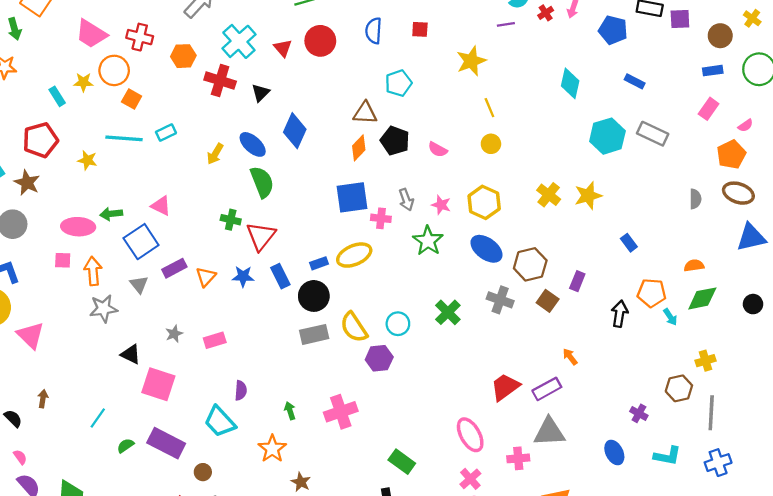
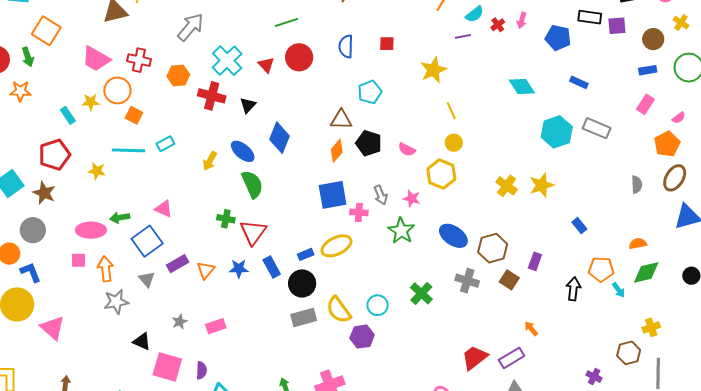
cyan diamond: (570, 83) -> (522, 86), turned -44
brown ellipse: (738, 193) -> (675, 178), turned -76
yellow hexagon: (484, 202) -> (441, 174), moved
purple semicircle: (241, 390) -> (201, 370), moved

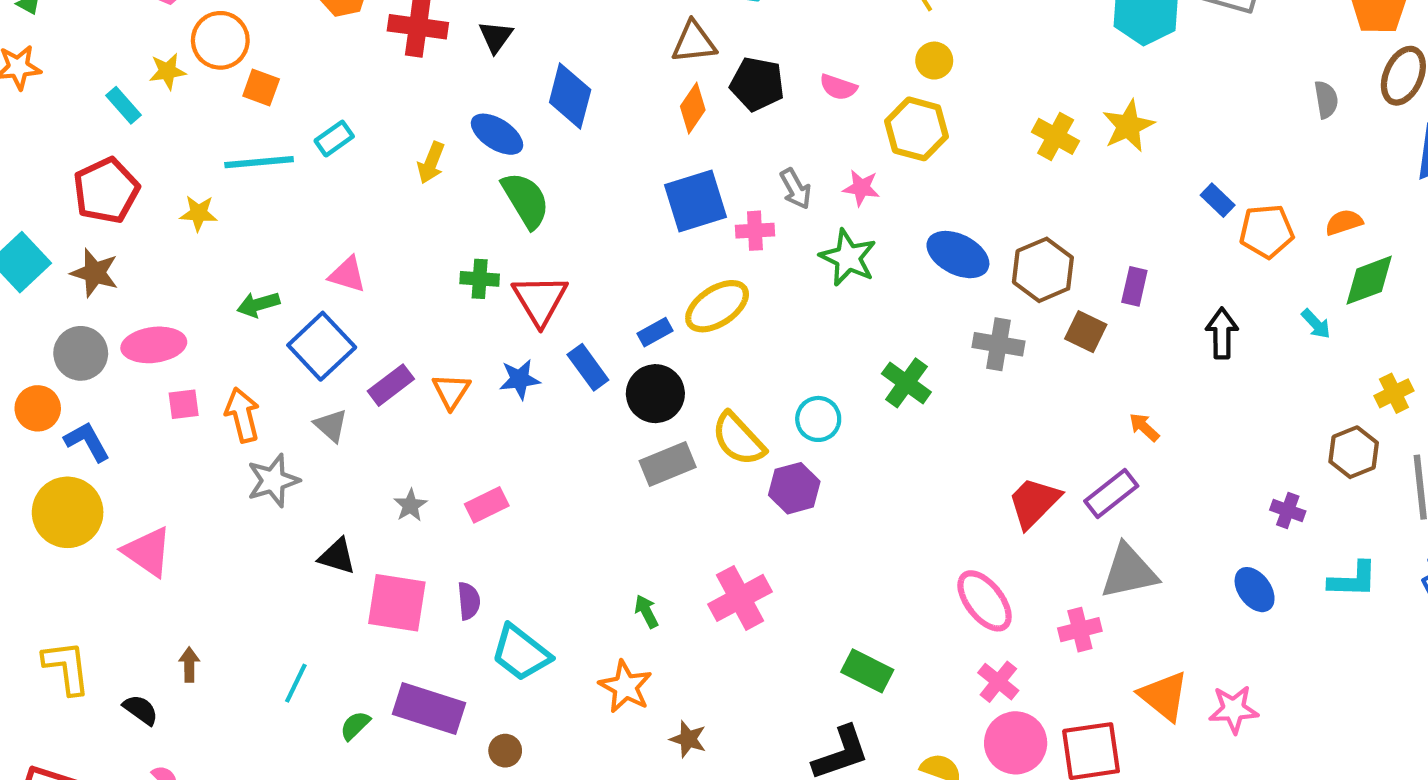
pink ellipse: (91, 230) -> (154, 345), moved
orange pentagon: (601, 269) -> (1267, 231), moved

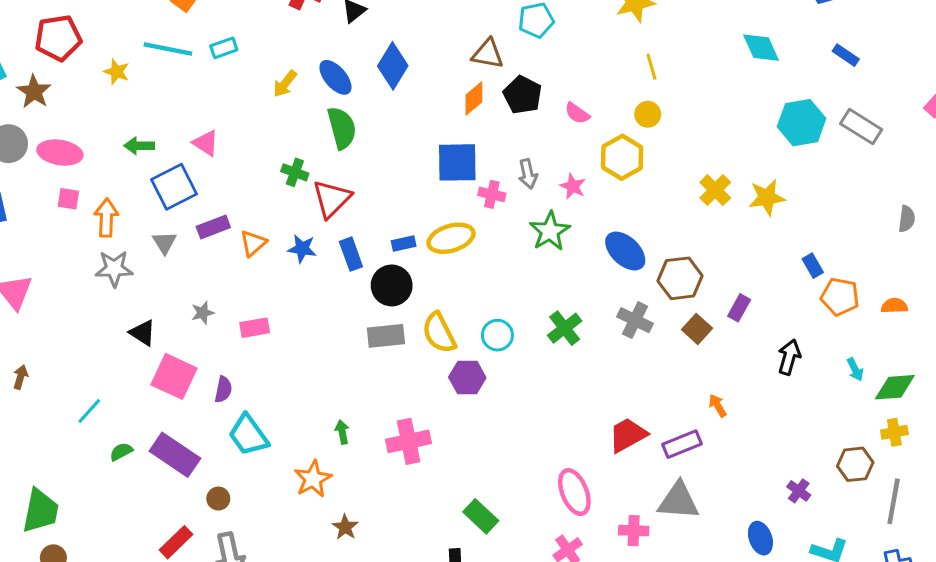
green diamond: (1369, 280) -> (895, 387), moved

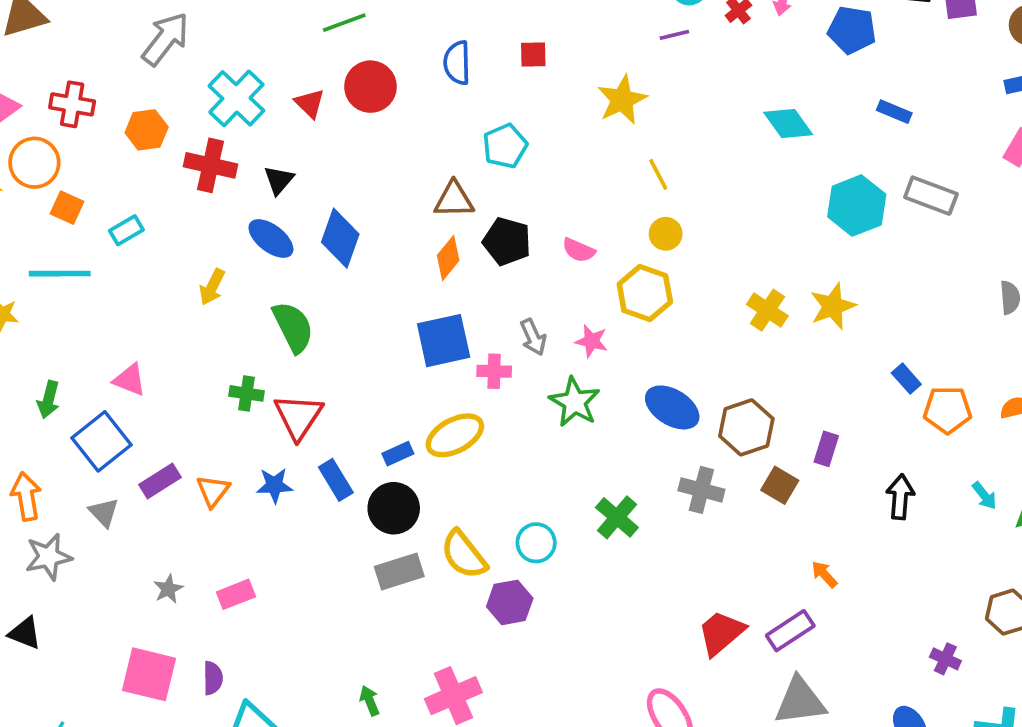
cyan rectangle: (224, 48) -> (126, 230), moved
blue ellipse: (335, 77) -> (271, 239), moved
green arrow: (139, 146) -> (48, 400), turned -64
black triangle: (143, 333) -> (25, 633), moved

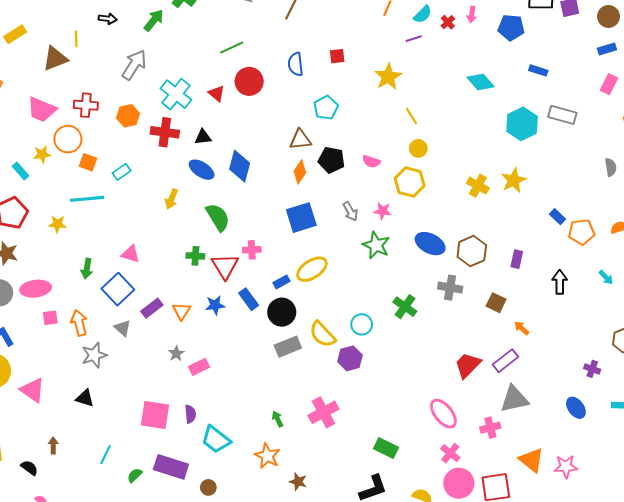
black triangle: (279, 180) -> (203, 137), turned 48
pink cross: (494, 371) -> (252, 250), moved
brown square: (780, 485) -> (496, 303), moved
gray star: (168, 589) -> (176, 354), moved

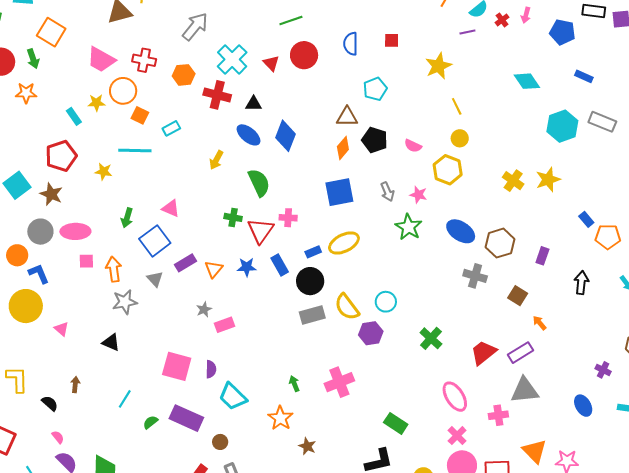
green cross: (405, 307) -> (431, 338), moved
pink triangle: (33, 390) -> (62, 329), size x0.6

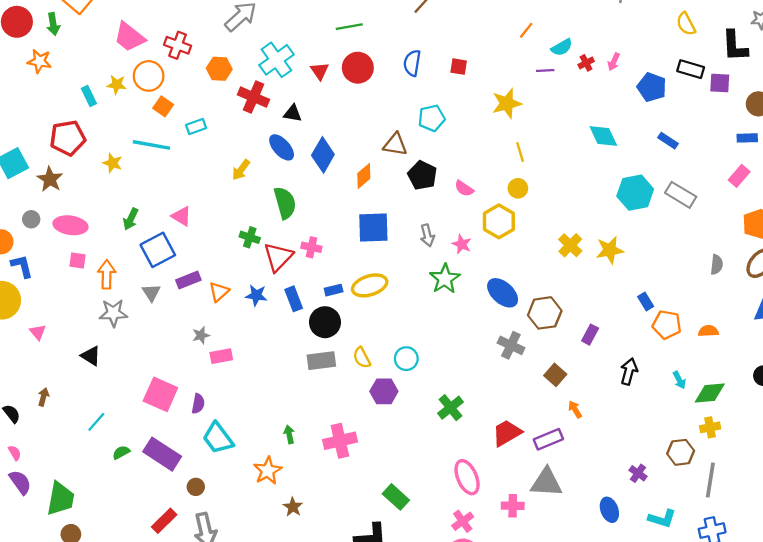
orange diamond: (343, 148) -> (364, 176), moved
gray circle: (40, 232) -> (31, 219), size x0.6
yellow semicircle: (347, 307) -> (362, 358), size x0.7

